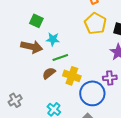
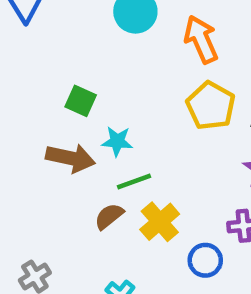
yellow cross: (72, 76) -> (160, 222), turned 30
blue circle: (92, 93) -> (205, 260), size x0.6

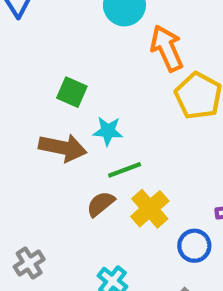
orange arrow: (201, 39) -> (167, 48), moved

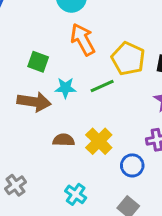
orange arrow: (167, 48) -> (83, 40), moved
green line: (125, 170) -> (102, 86), moved
brown semicircle: (101, 204) -> (64, 140), turned 45

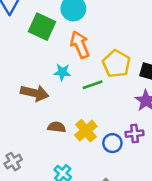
green square: (38, 62) -> (42, 27), moved, size x1.5
cyan star: (65, 88) -> (62, 72), moved
blue circle: (132, 165) -> (112, 143), moved

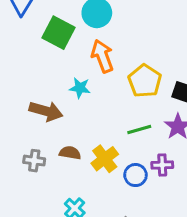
green line: (93, 85) -> (139, 129), moved
gray cross: (13, 162) -> (34, 161), moved, turned 36

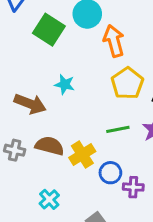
orange arrow: (102, 56) -> (114, 41), moved
brown semicircle: (70, 153) -> (50, 146), size x1.4
purple cross: (162, 165) -> (133, 187), moved

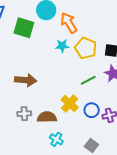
cyan star: (65, 84) -> (62, 46), moved
brown semicircle: (50, 146) -> (47, 117), moved

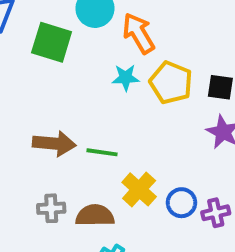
green line: (88, 80) -> (102, 152), moved, turned 35

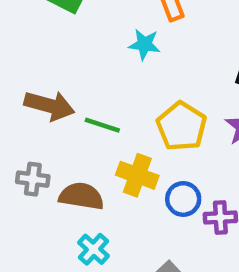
yellow pentagon: (171, 83) -> (182, 126), moved
yellow cross: (139, 189) -> (137, 175), turned -32

